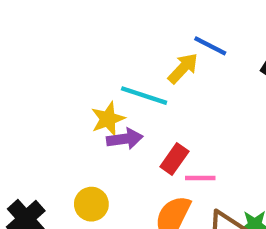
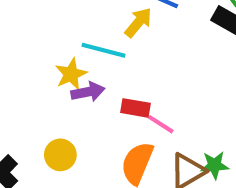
red rectangle: (174, 159) -> (136, 108), turned 68
pink line: (200, 178) -> (161, 124), turned 36

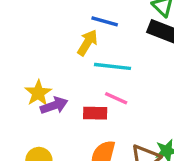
cyan line: (103, 50) -> (113, 66), moved
pink line: (161, 124) -> (116, 98), moved

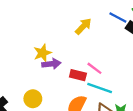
blue line: (105, 21) -> (118, 18), moved
cyan line: (113, 66) -> (100, 88), moved

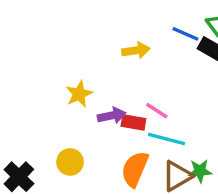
yellow arrow: (83, 26) -> (136, 50), turned 42
purple arrow: (51, 64) -> (112, 116), moved

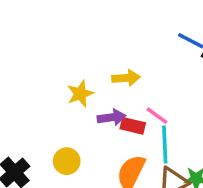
yellow arrow: (136, 50) -> (126, 78), moved
cyan line: (166, 139) -> (165, 145), turned 69

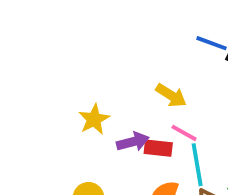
yellow arrow: (126, 78) -> (171, 95), moved, turned 44

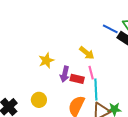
pink line: (184, 133) -> (91, 73), turned 40
purple arrow: (133, 142) -> (65, 74), turned 112

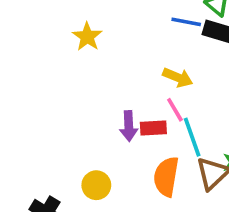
yellow arrow: (87, 53) -> (178, 77), moved
yellow star: (46, 60) -> (87, 37), moved

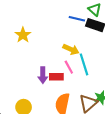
yellow star: (87, 37) -> (23, 35), moved
cyan line: (192, 137) -> (84, 64), moved

